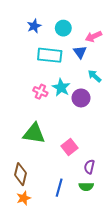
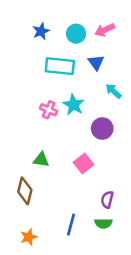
pink arrow: (94, 36) -> (105, 30), moved
purple circle: (81, 98) -> (102, 128), moved
green triangle: (34, 133) -> (41, 160), size x0.6
pink square: (70, 147) -> (83, 163), moved
brown diamond: (21, 174) -> (25, 191), moved

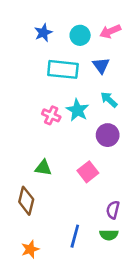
cyan arrow: (113, 91) -> (109, 100), moved

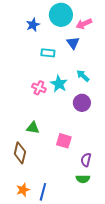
cyan circle: (80, 35) -> (61, 15), moved, size x1.5
blue triangle: (101, 65) -> (73, 43), moved
cyan rectangle: (63, 69) -> (48, 53), size x0.6
pink square: (88, 172) -> (64, 141), moved, turned -35
blue line: (75, 236) -> (43, 192), moved

